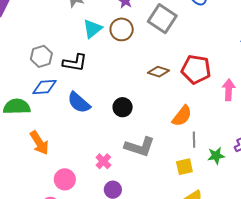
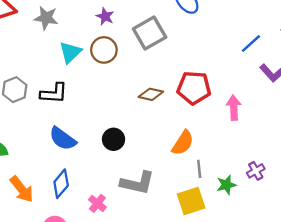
gray square: (162, 19) -> (150, 33), turned 32
blue diamond: (44, 87) -> (61, 184), moved, turned -40
yellow square: (184, 167) -> (191, 201), size x1.4

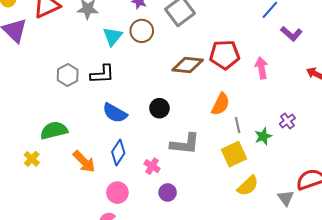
brown diamond: (151, 94) -> (188, 65), size x1.4

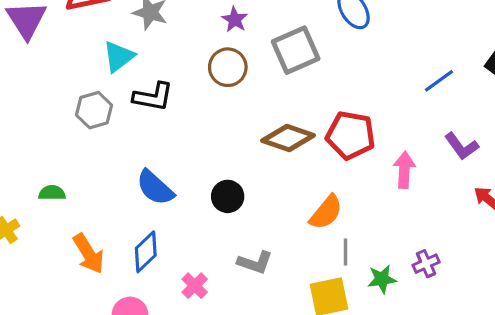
purple L-shape: (291, 34) -> (461, 146), moved
cyan triangle: (113, 36) -> (119, 57), moved
black L-shape: (102, 74) -> (153, 97), moved
green semicircle: (54, 130) -> (52, 193), size x0.6
gray L-shape: (185, 144) -> (255, 262), size x0.7

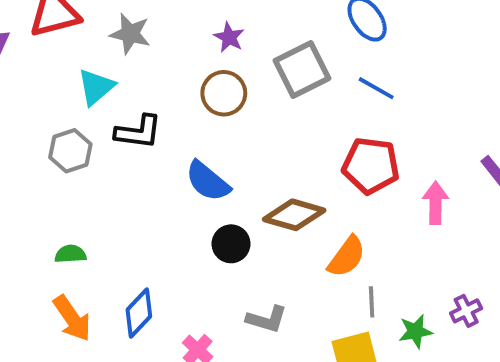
blue line: (439, 81) -> (376, 88), moved, turned 68
brown diamond: (288, 138) -> (294, 215), moved
blue semicircle: (155, 188) -> (208, 181), moved
green semicircle: (52, 193) -> (70, 254), moved

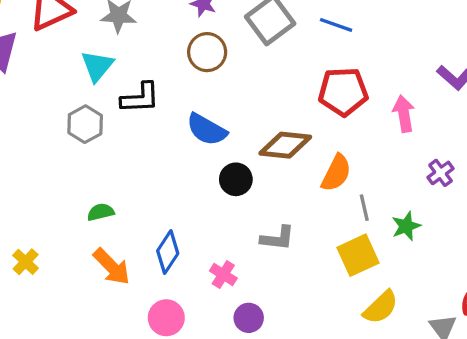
purple cross: (466, 311) -> (441, 173), moved

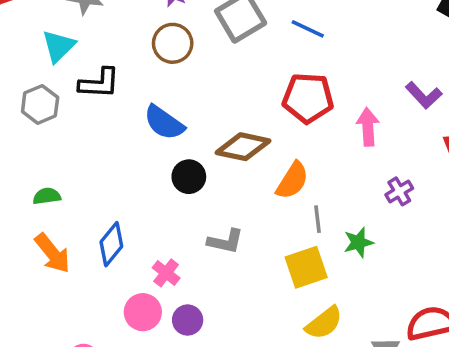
pink circle: (166, 318) -> (143, 312), moved

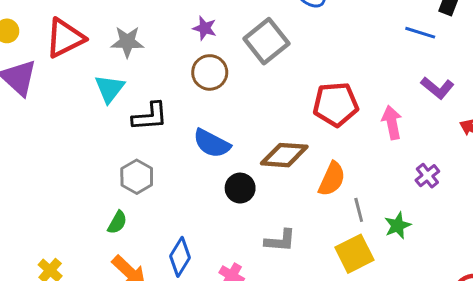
blue line: (308, 29) -> (420, 33), moved
gray hexagon: (40, 104) -> (137, 177), moved
green semicircle: (47, 196) -> (117, 222), turned 135

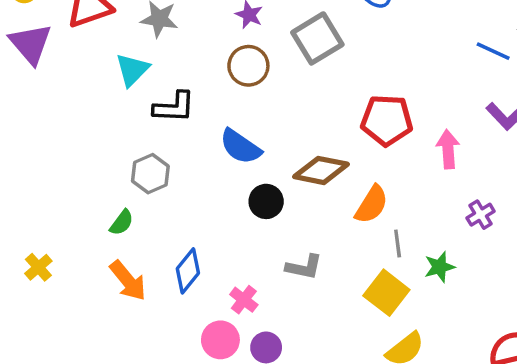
yellow square: (354, 254) -> (386, 293), turned -33

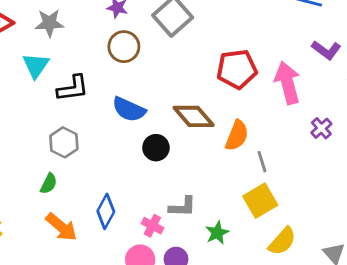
pink arrow: (448, 149) -> (288, 83), size x1.4
brown diamond: (321, 170) -> (194, 116), turned 48
gray L-shape: (304, 267) -> (182, 207), moved
green star: (439, 267) -> (217, 233), moved
yellow square: (386, 293) -> (260, 201), turned 32

